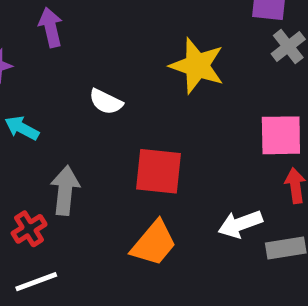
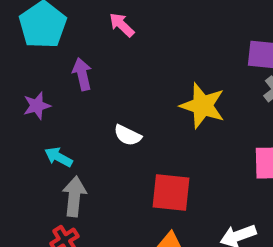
gray arrow: (65, 190) -> (74, 196), moved

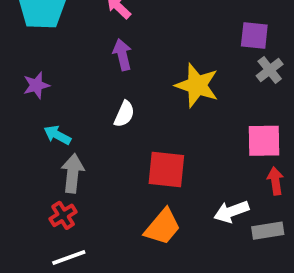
purple arrow: (82, 74) -> (122, 55), moved
white semicircle: (128, 135) -> (124, 114), turned -92

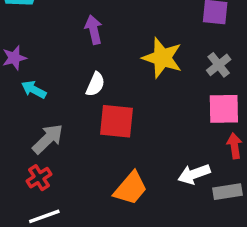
gray cross: (270, 70) -> (219, 65), moved
cyan arrow: (57, 135) -> (34, 90), moved
red square: (166, 169) -> (116, 121), moved
gray arrow: (73, 173) -> (48, 139), turned 40

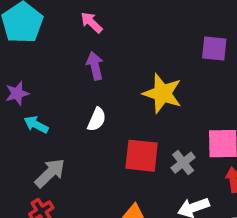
gray cross: (219, 65) -> (183, 163), moved
red square: (116, 121) -> (142, 156), moved

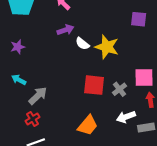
purple arrow: (95, 66) -> (65, 30), turned 84
white semicircle: (97, 119) -> (82, 44), moved, turned 104
cyan arrow: (36, 125) -> (19, 80), moved

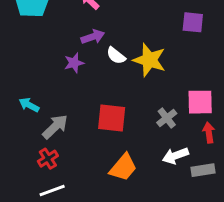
purple star: (18, 47) -> (74, 63), moved
red square: (94, 85) -> (112, 118), moved

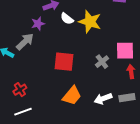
gray arrow: (55, 127) -> (25, 42), moved
white arrow: (175, 156) -> (103, 99), moved

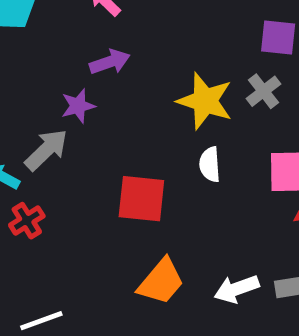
white semicircle: (67, 19) -> (210, 164), moved, turned 48
gray cross: (102, 62) -> (264, 91), moved
red cross: (20, 90) -> (27, 221), moved

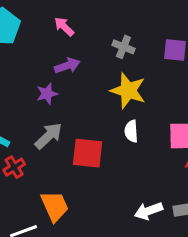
gray cross: (264, 91) -> (123, 47), moved, turned -30
gray arrow: (46, 150) -> (48, 136), moved
orange trapezoid: (161, 282) -> (55, 206), moved, turned -64

